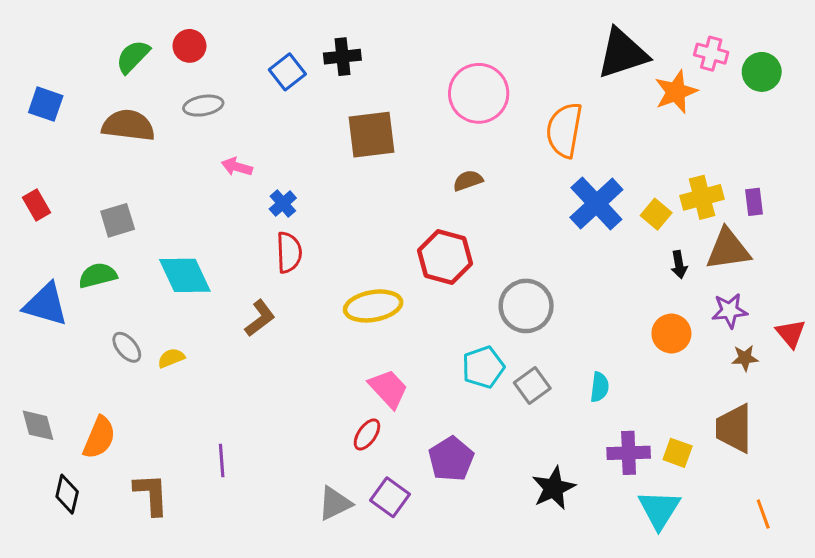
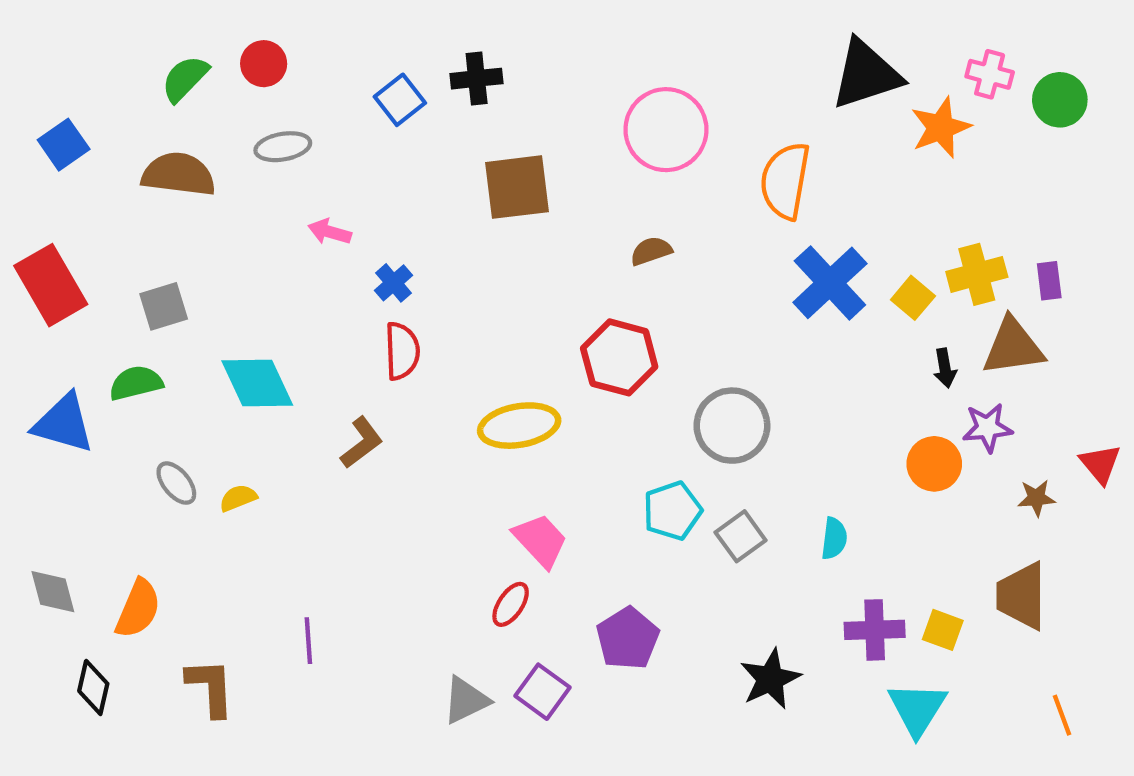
blue square: (46, 104) -> (64, 145), turned 36
red rectangle: (36, 205) -> (51, 285), size x1.8
purple star: (730, 311) -> (987, 428), moved

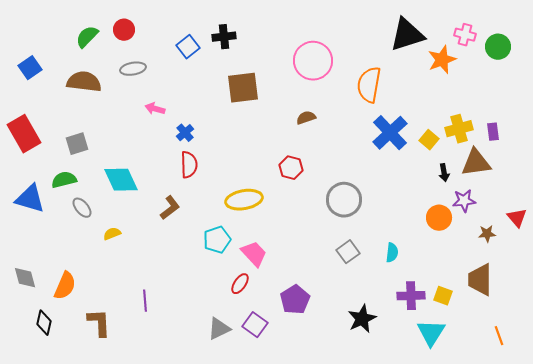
red hexagon: (619, 357) -> (291, 168), size x0.7
gray ellipse: (176, 483) -> (82, 208), moved
cyan pentagon: (672, 511) -> (217, 240), moved

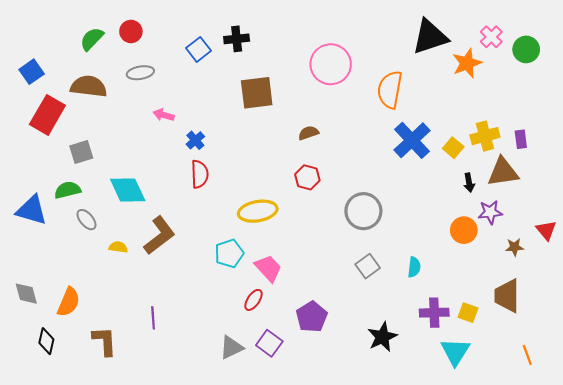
pink cross: (465, 35) -> (491, 37), turned 30
brown semicircle: (306, 118) -> (308, 133), moved
red rectangle: (24, 134) -> (47, 115), moved, turned 60
brown L-shape: (170, 208) -> (159, 235), moved, size x1.5
yellow semicircle: (112, 234) -> (118, 247), turned 30

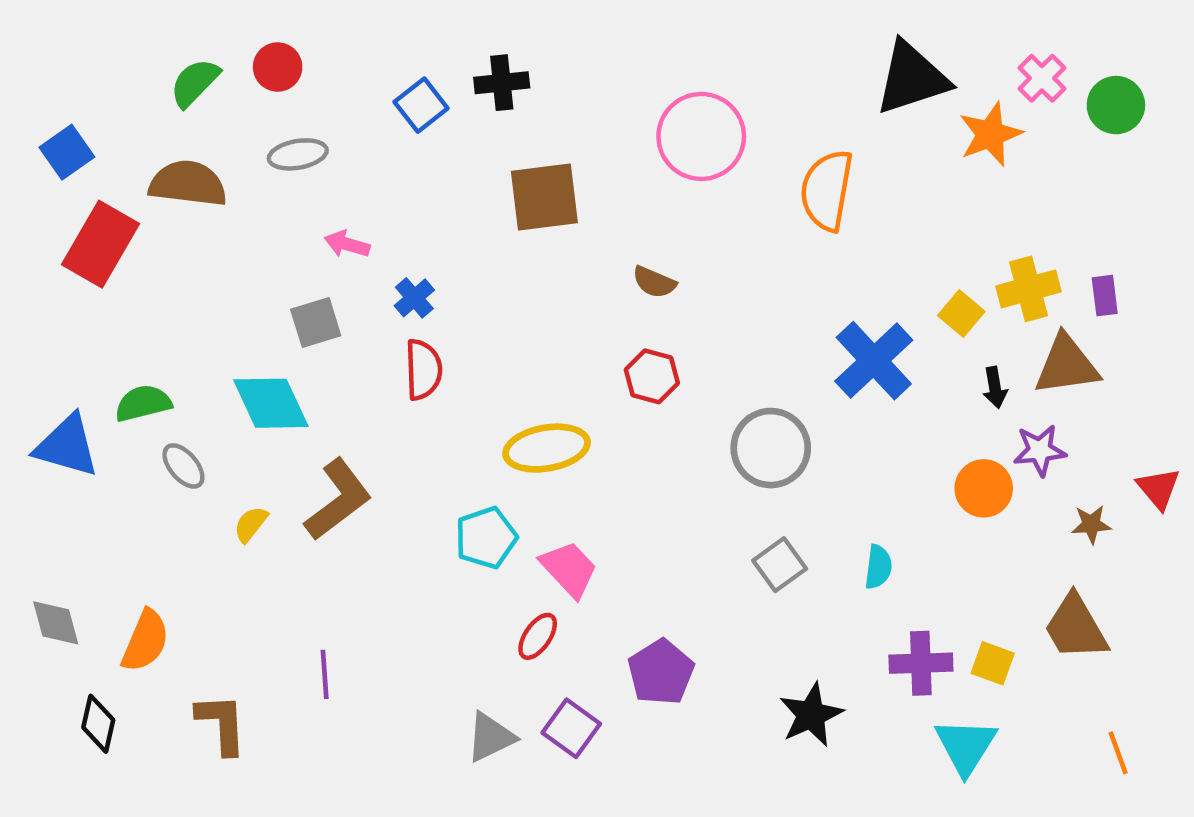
brown semicircle: (308, 133) -> (654, 282), turned -138
blue cross: (412, 140) -> (874, 361), moved
gray square: (81, 152) -> (316, 323), moved
yellow semicircle: (118, 247) -> (251, 524), turned -60
brown trapezoid: (507, 296) -> (1076, 627), turned -30

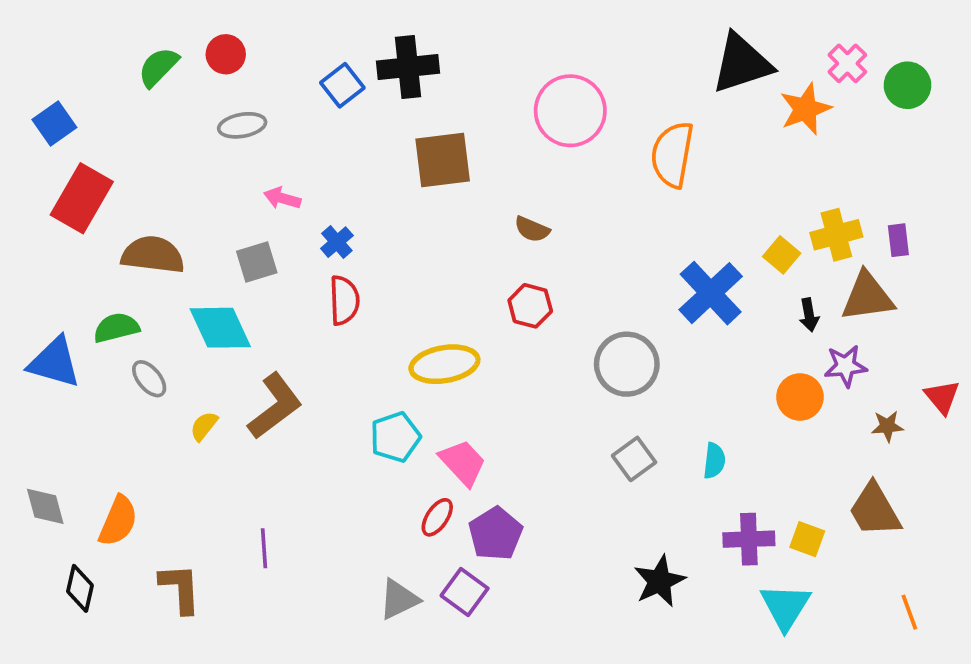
black cross: (502, 83) -> (408, 67), size x1.4
brown semicircle: (188, 184) -> (153, 255), moved
purple pentagon: (661, 672) -> (496, 534), moved

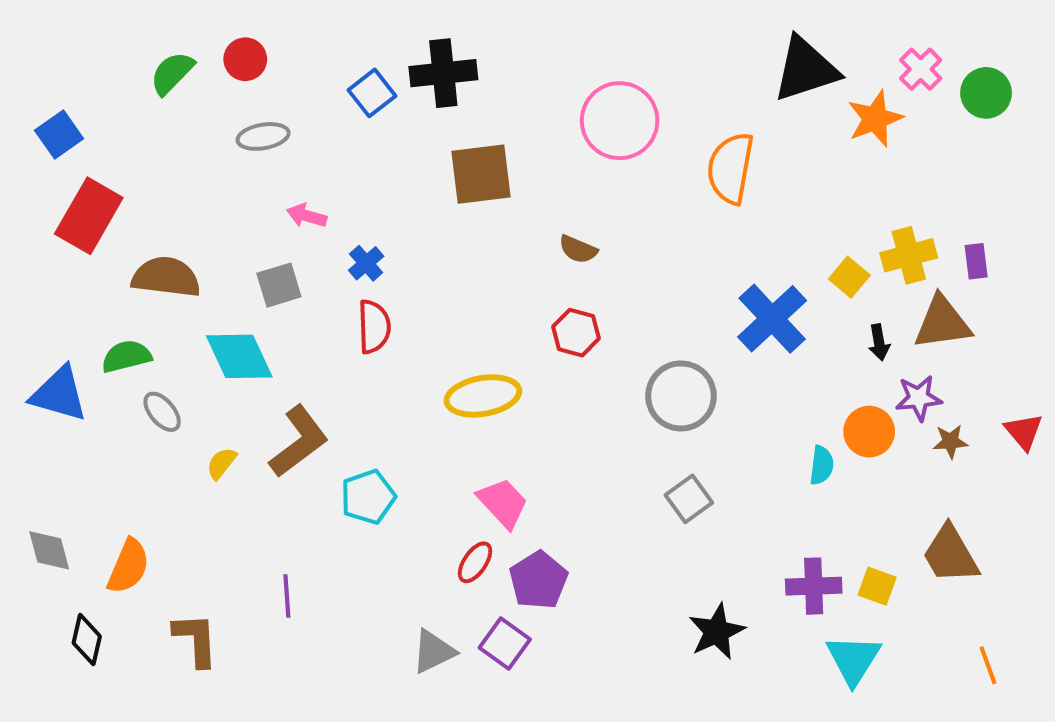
brown star: (887, 426) -> (950, 441), moved
cyan pentagon: (395, 437) -> (368, 497), moved
cyan semicircle: (714, 461) -> (822, 465), moved

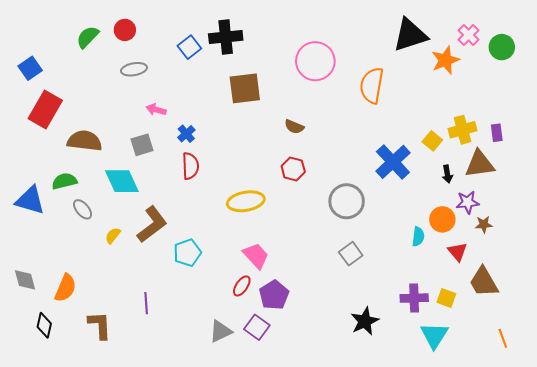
red triangle: (1024, 432) -> (457, 252), moved

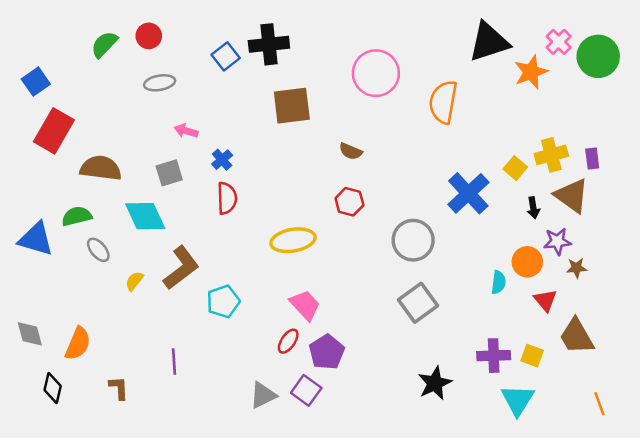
green circle: (502, 47) -> (598, 56), size x1.4
brown triangle: (480, 164) -> (572, 196), turned 44
gray square: (351, 254) -> (418, 303), size x1.4
brown L-shape: (100, 325) -> (119, 388), size x0.7

